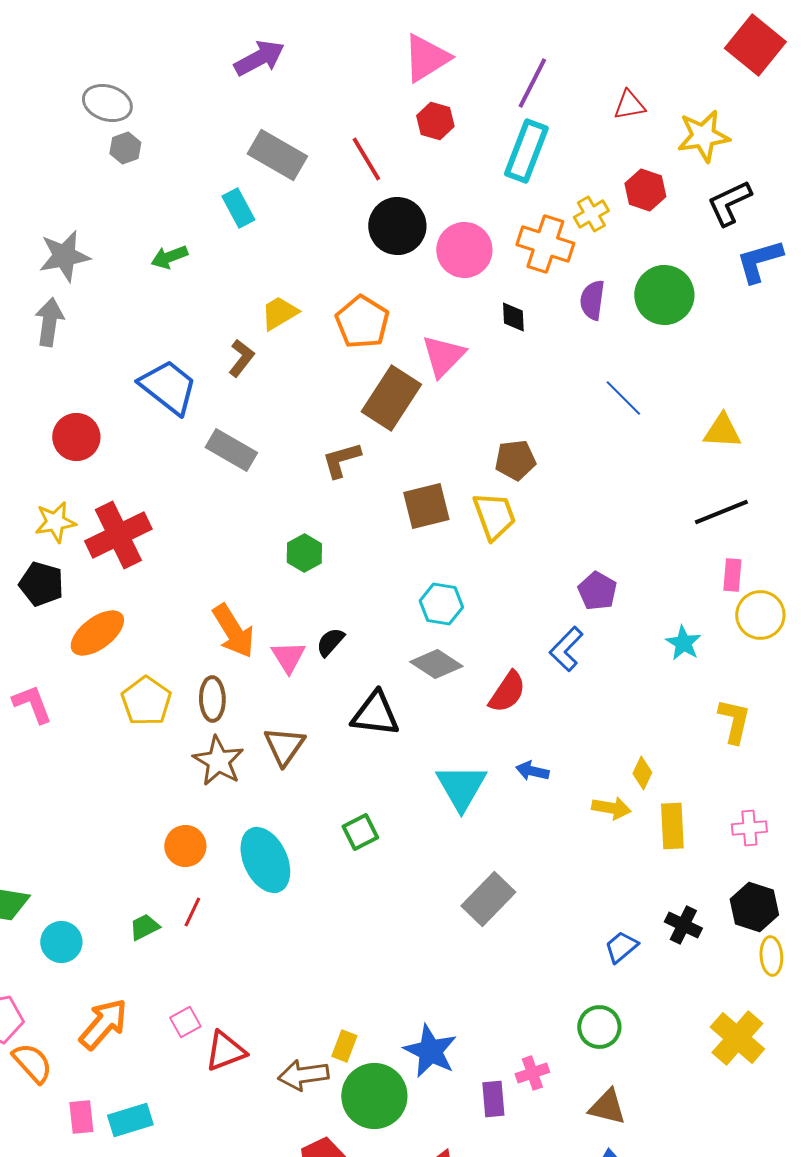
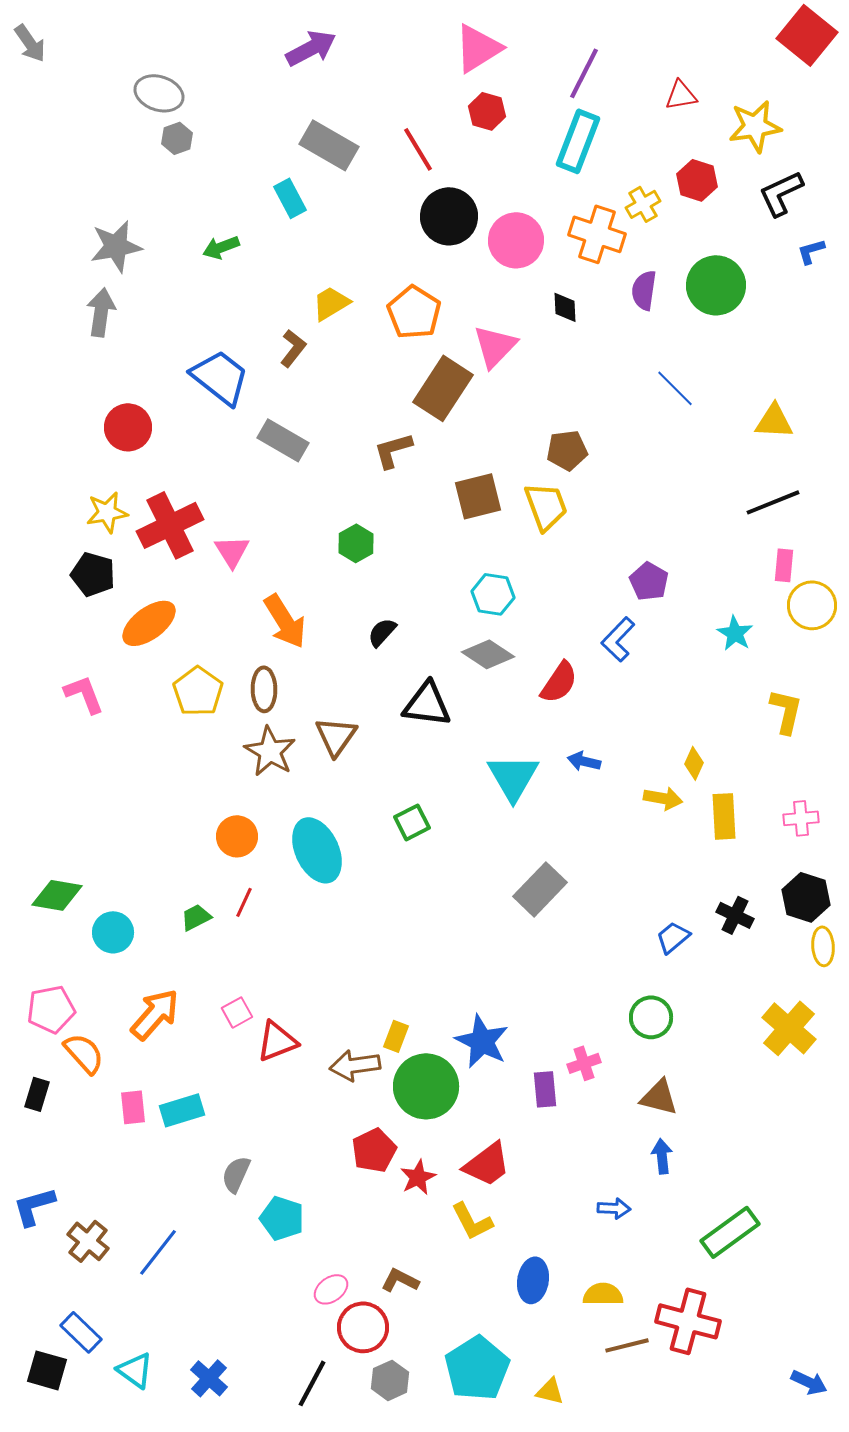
blue L-shape: (759, 261) -> (811, 251), size x0.6
pink triangle: (288, 657) -> (232, 551), moved

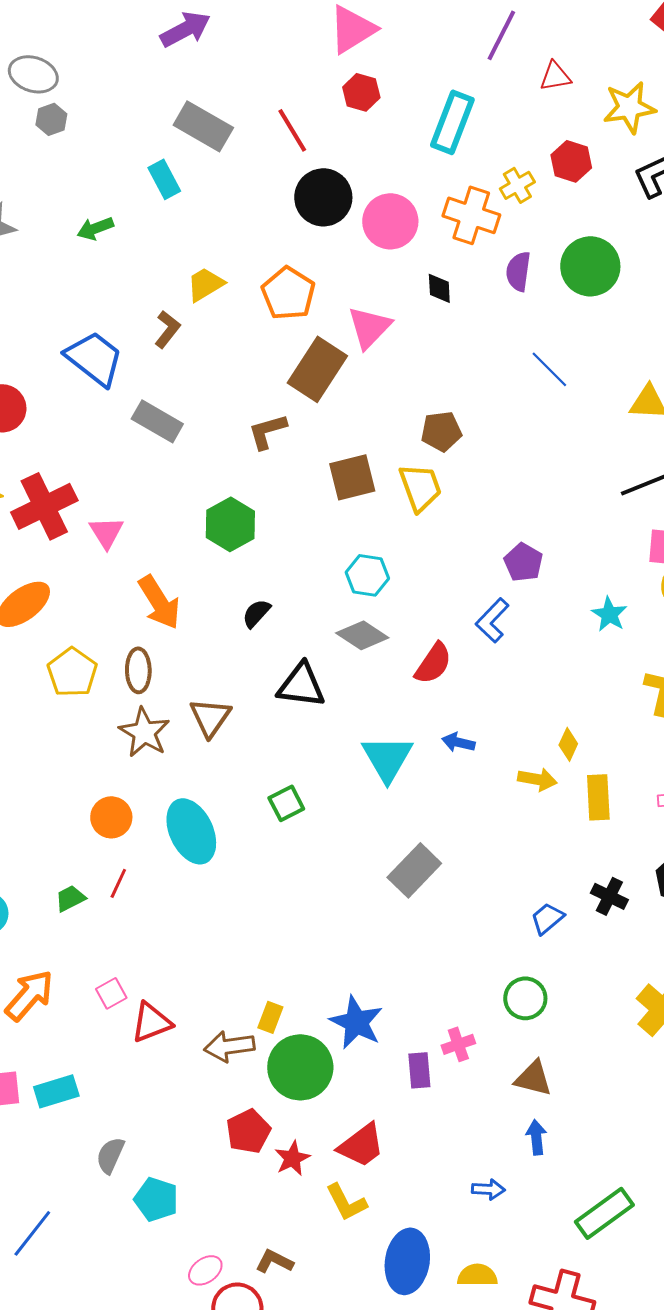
purple line: (584, 73) -> (501, 35), moved
green hexagon: (356, 543) -> (230, 524), size x1.4
blue ellipse: (533, 1280) -> (407, 1261), size x1.4

